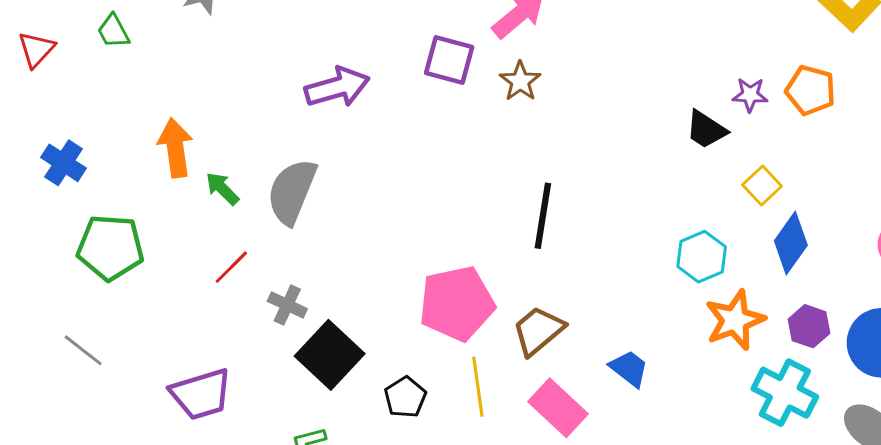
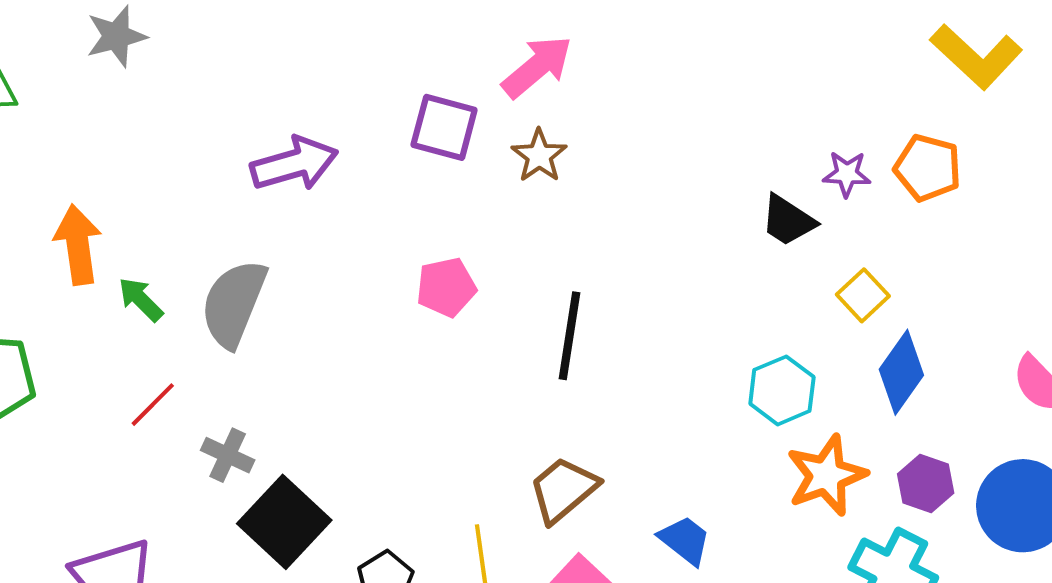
pink pentagon: (457, 303) -> (446, 287), moved, size x0.6

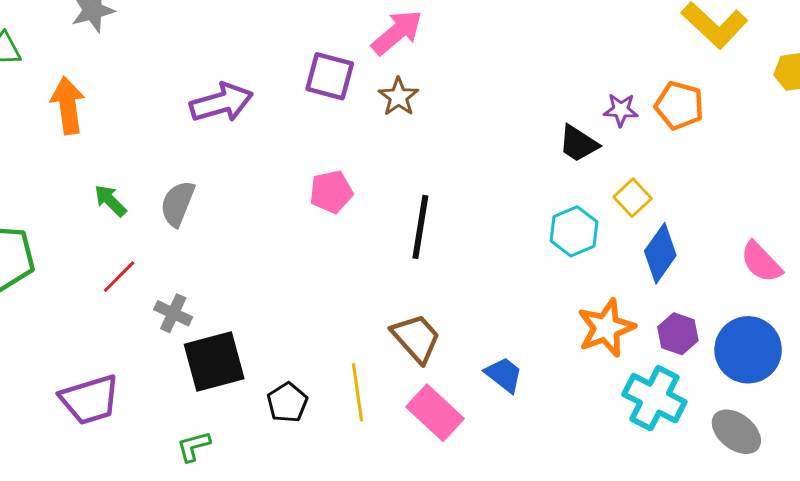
orange arrow: (78, 245) -> (68, 106), moved
gray semicircle: (234, 303) -> (178, 204), size x0.7
cyan hexagon: (782, 390) -> (574, 231), moved
brown trapezoid: (563, 490) -> (416, 338), turned 88
black square: (284, 522) -> (214, 362), turned 32

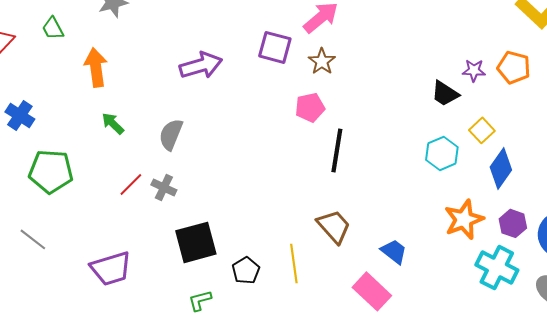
pink pentagon: (331, 192) -> (310, 107), moved
green arrow: (110, 201) -> (113, 123), moved
gray cross: (173, 313) -> (164, 187), moved
pink rectangle: (435, 413) -> (372, 291), moved
green L-shape: (194, 446) -> (200, 300), moved

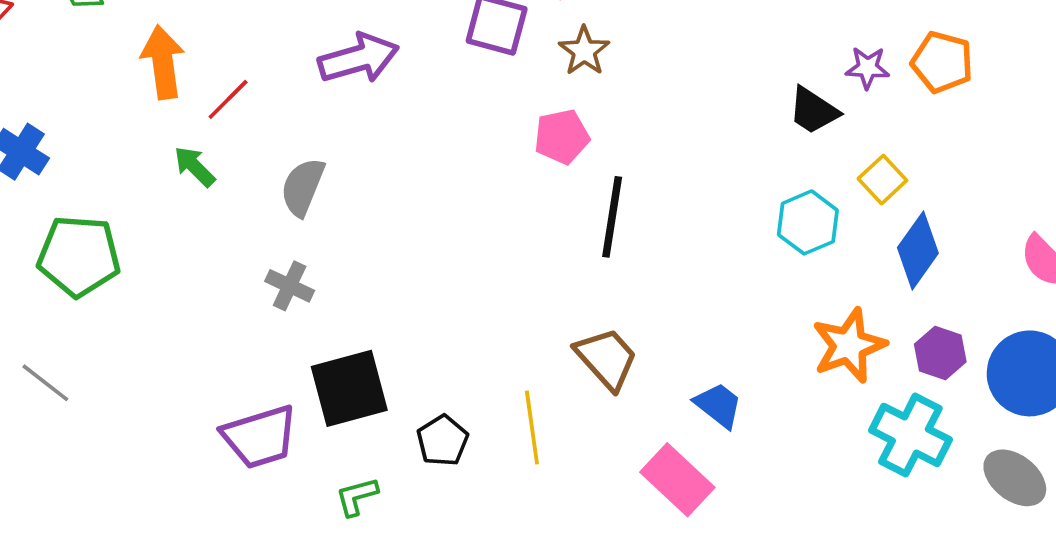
red line: (131, 184) -> (228, 99), moved
purple trapezoid: (111, 268) -> (260, 437), moved

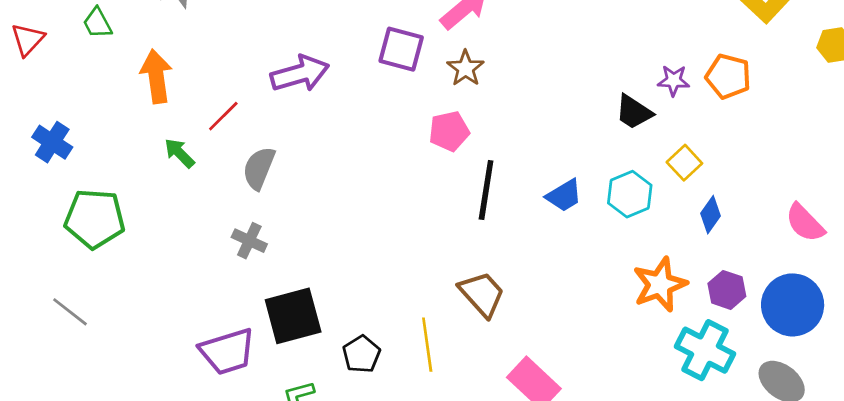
red line: (228, 99) -> (223, 116), moved
blue diamond: (918, 250) -> (710, 215), size x0.7
blue trapezoid: (718, 405) -> (564, 195), moved, turned 111

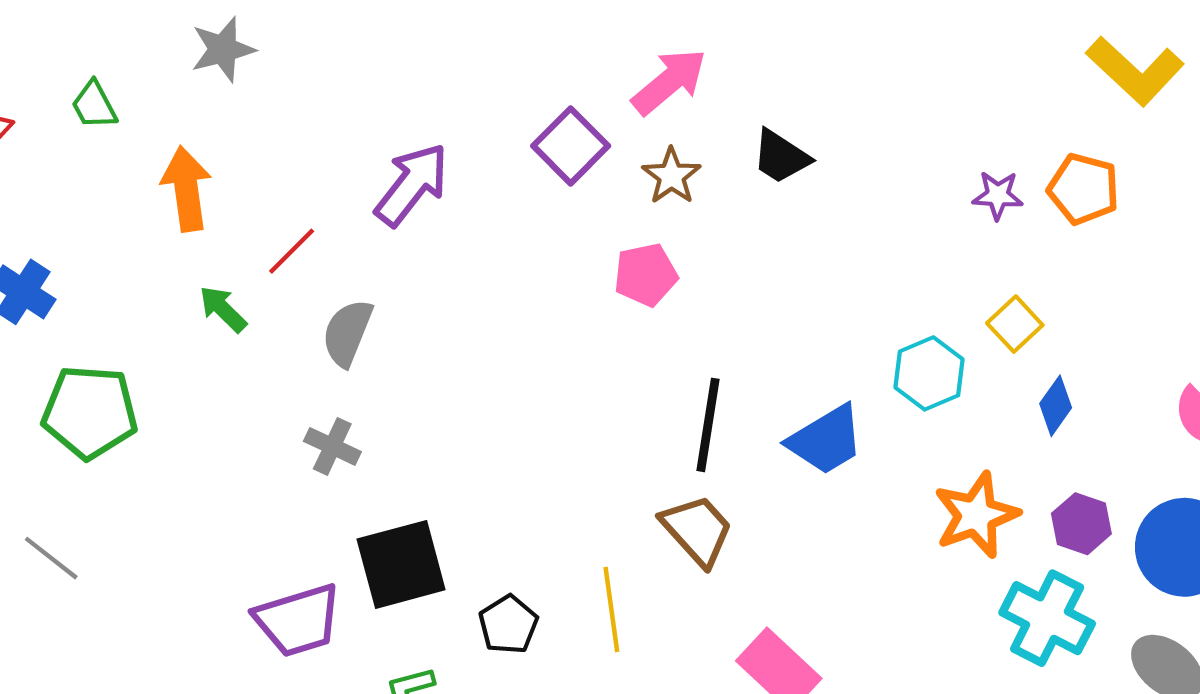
purple square: (401, 49) -> (571, 146), turned 30
purple arrow: (300, 74) -> (412, 185), turned -36
black trapezoid: (634, 112) -> (781, 157), moved
black line: (486, 190) -> (708, 425), moved
blue trapezoid: (564, 195) -> (826, 440), moved, size x1.4

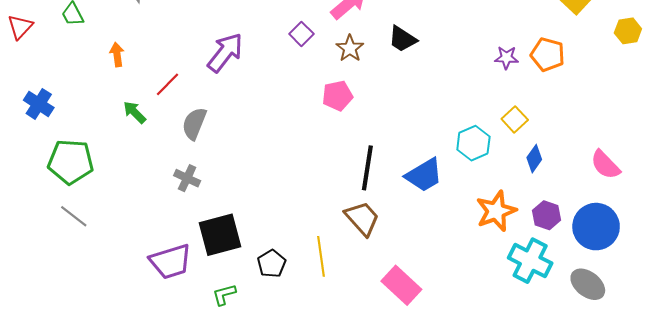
purple square: (571, 146) -> (301, 34), size x0.7
orange arrow: (186, 189) -> (117, 55), size x0.6
gray line: (51, 558) -> (74, 216), moved

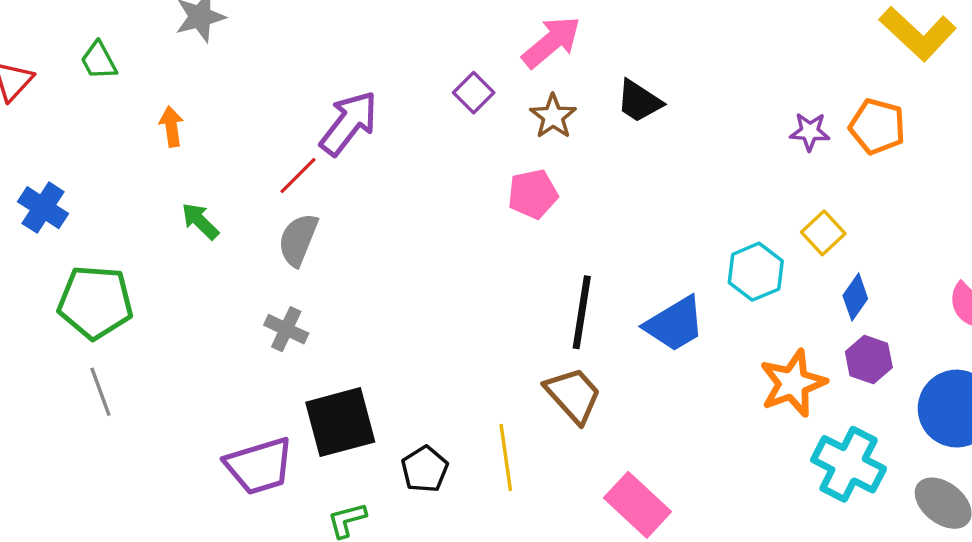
red line: (168, 84) -> (298, 175), moved
purple hexagon: (547, 215) -> (869, 360), moved
gray line: (74, 216) -> (100, 392), turned 32

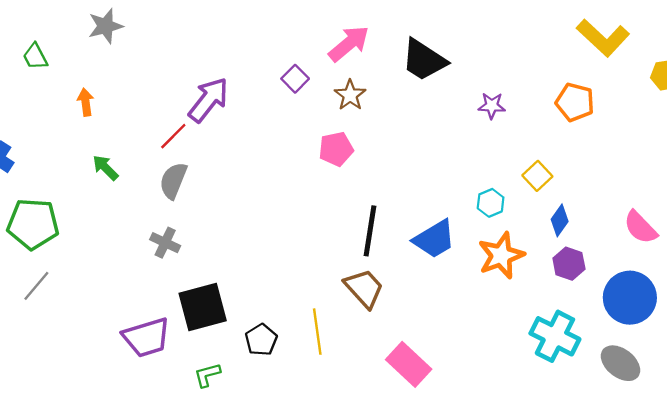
black trapezoid: (639, 101) -> (424, 60), moved, size x1.4
purple star: (810, 132) -> (492, 106), moved
cyan hexagon: (756, 272) -> (491, 203), size x0.7
orange star: (793, 383) -> (501, 255), moved
gray line: (100, 392) -> (36, 286), turned 60

